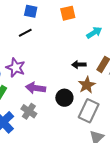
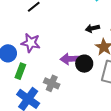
purple arrow: (36, 88) -> (70, 59), moved

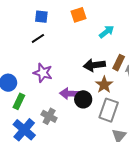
black arrow: (92, 28) -> (94, 65), size x1.5
purple star: (31, 43) -> (43, 73), moved

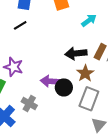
purple star: (43, 73) -> (13, 67), moved

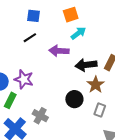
cyan arrow: (89, 20) -> (78, 33), moved
purple arrow: (50, 81) -> (59, 51), moved
gray rectangle: (89, 99) -> (100, 110), size x0.6

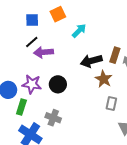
orange square: (71, 15) -> (58, 14), moved
purple arrow: (59, 51) -> (44, 52), moved
black circle: (74, 99) -> (58, 84), moved

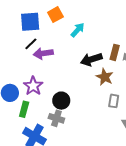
blue square: (32, 20) -> (30, 22), size x1.5
purple star: (32, 84) -> (33, 86), turned 30
black circle: (58, 84) -> (61, 101), moved

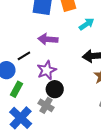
black line: (31, 44) -> (24, 56), moved
purple star: (33, 86) -> (47, 70), moved

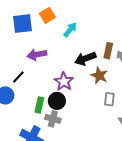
purple star: (47, 70) -> (64, 82), moved
green rectangle: (17, 89) -> (39, 105), moved

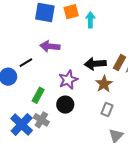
cyan arrow: (70, 30) -> (90, 20), moved, turned -56
black circle: (57, 101) -> (65, 105), moved
gray cross: (53, 119) -> (41, 120), moved

